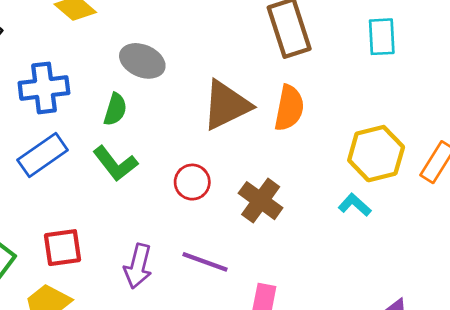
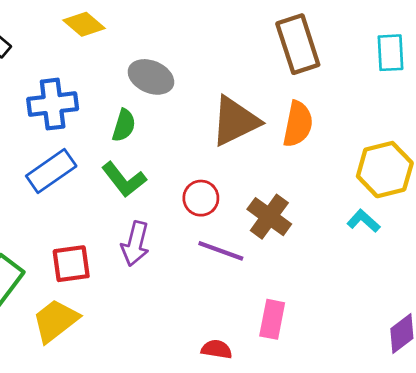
purple line: (205, 262) -> (221, 251), moved
purple arrow: (138, 266) -> (135, 244), moved

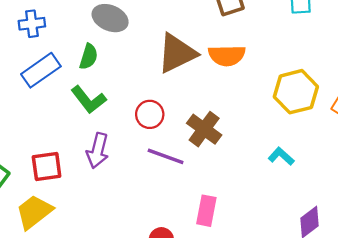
blue cross: (53, 104) -> (32, 24), moved, size x0.7
orange semicircle: (298, 124) -> (227, 55), turned 78
blue rectangle: (51, 171) -> (41, 70), moved
cyan L-shape: (363, 221) -> (281, 156), moved

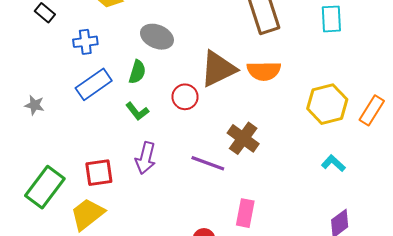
green L-shape: (89, 100) -> (137, 111), size x0.7
red circle: (150, 114) -> (185, 97), moved
cyan L-shape: (281, 156) -> (333, 163), moved

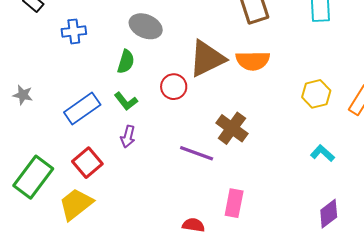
blue rectangle: (94, 84) -> (82, 108), moved
yellow hexagon: (327, 104) -> (316, 94), size x0.7
purple arrow: (146, 158) -> (128, 137), moved, size x0.7
red square: (99, 173) -> (87, 163), turned -32

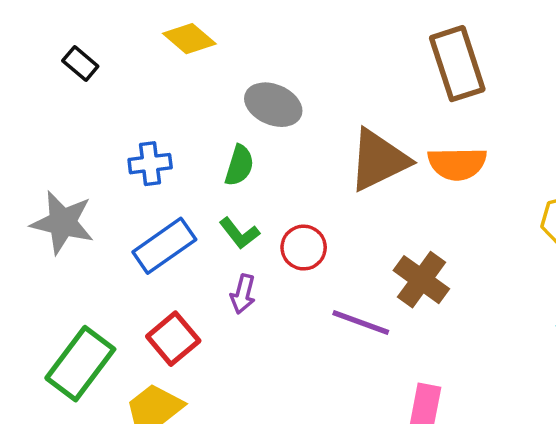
blue cross: (74, 31) -> (150, 164), moved
red circle: (174, 87) -> (304, 248), moved
gray star: (23, 95) -> (63, 223), size x1.8

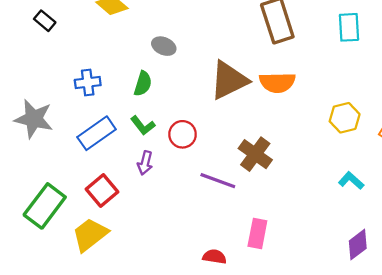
gray ellipse: (273, 105) -> (164, 46), size x0.7

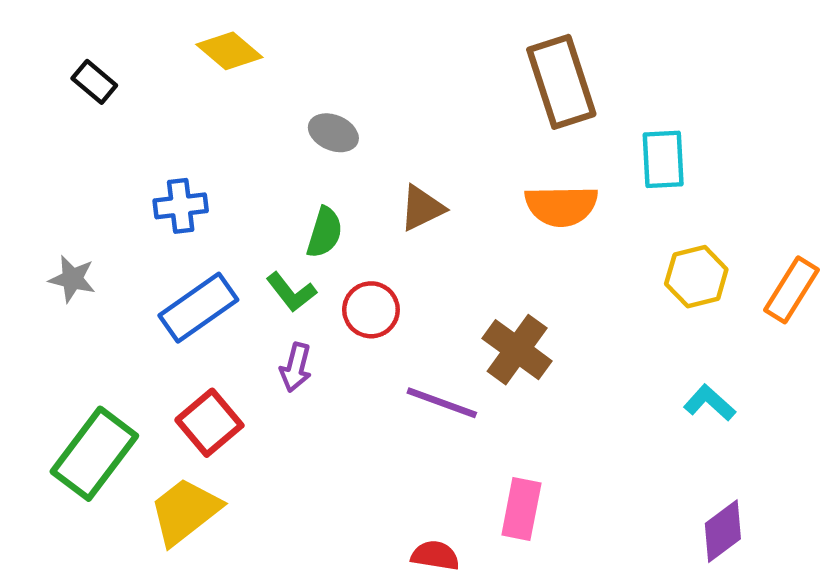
cyan rectangle: (349, 27) -> (663, 159), moved
brown triangle: (229, 80) -> (422, 208), moved, size x0.6
green semicircle: (143, 84) -> (325, 232), moved
gray star: (34, 119) -> (72, 279), size x0.6

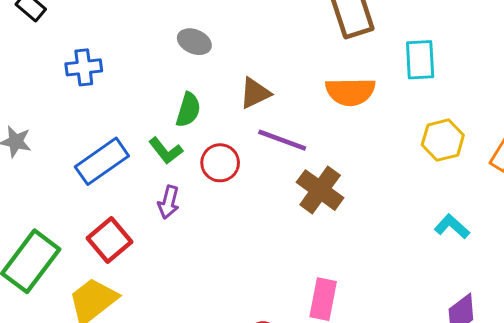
blue cross: (181, 206) -> (84, 67), moved
purple line: (442, 403) -> (282, 140), moved

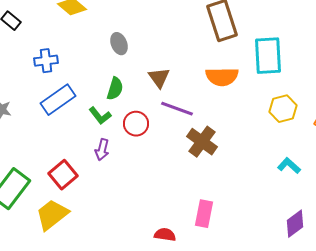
gray ellipse: (194, 42) -> (119, 44), turned 45
cyan rectangle: (420, 60) -> (268, 56), size x1.4
brown triangle: (255, 93) -> (159, 78), turned -40
blue rectangle: (102, 161) -> (58, 100), moved

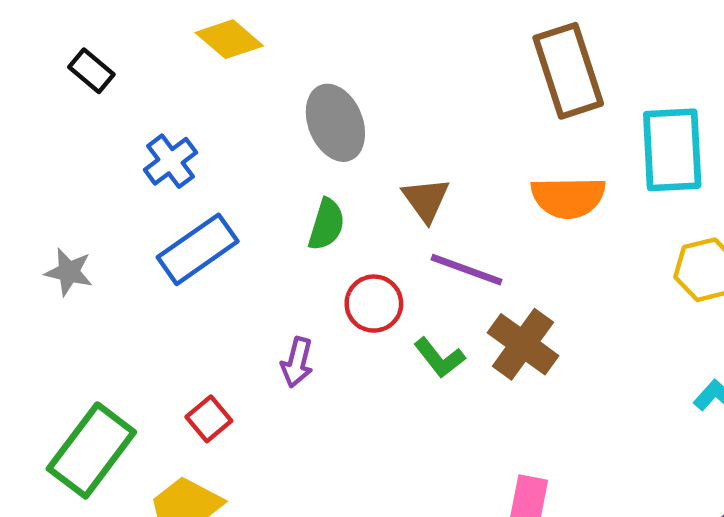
gray ellipse: (119, 44) -> (335, 123), size x1.5
blue cross: (46, 61) -> (170, 161), turned -30
green L-shape: (100, 116) -> (439, 358), moved
red square: (63, 175) -> (209, 419), size x0.7

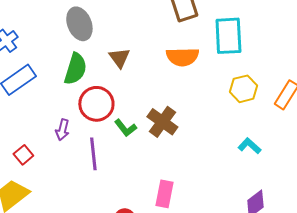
green semicircle: (326, 224) -> (75, 69), size x1.4
purple line: (467, 270) -> (93, 154), moved, turned 64
red circle: (374, 304) -> (96, 104), size x1.4

